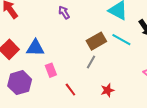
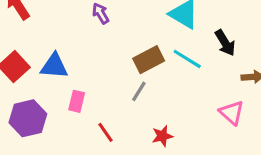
pink rectangle: (51, 70) -> (77, 101), turned 32

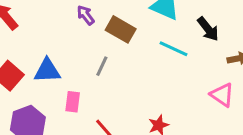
brown rectangle: (149, 60) -> (121, 29), moved, turned 64
gray line: (139, 91) -> (102, 66), moved

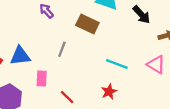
brown rectangle: (121, 29) -> (87, 24), moved
cyan line: (174, 49) -> (117, 64), moved

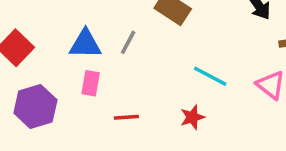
blue triangle: (20, 56) -> (85, 44), moved
red line: (67, 97) -> (126, 117), turned -56

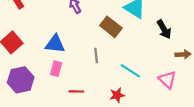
gray line: (128, 42) -> (96, 55), moved, turned -40

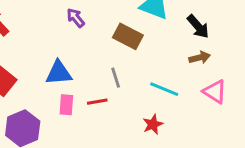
brown arrow: (183, 54) -> (200, 58), moved
red line: (76, 91) -> (97, 102), moved

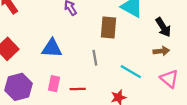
brown rectangle: (128, 36) -> (108, 27), turned 60
red line: (97, 102) -> (78, 89), moved
pink rectangle: (66, 105) -> (54, 84), moved

